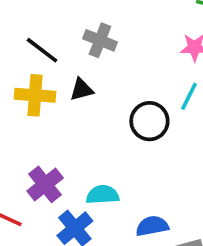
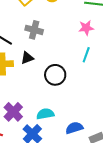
black circle: (149, 121) -> (55, 75), moved

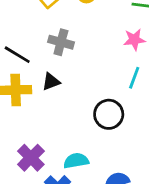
black circle: (55, 75) -> (109, 114), moved

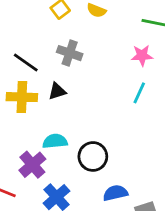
black circle: (109, 114) -> (93, 156), moved
cyan semicircle: (76, 161) -> (55, 141), moved

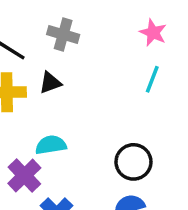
pink star: (142, 55) -> (153, 33), turned 30
black circle: (93, 156) -> (133, 162), moved

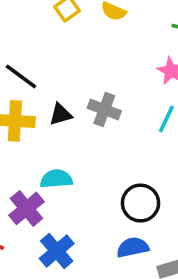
gray cross: (63, 34) -> (104, 110), moved

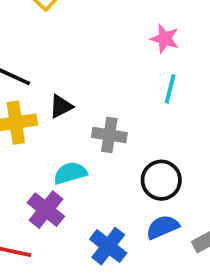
gray cross: (104, 110) -> (109, 135), moved
blue cross: (57, 251) -> (108, 246), moved

